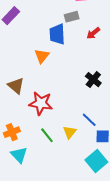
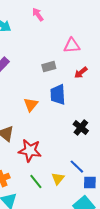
gray rectangle: (72, 17) -> (49, 67), moved
red arrow: (93, 33) -> (81, 73), moved
blue trapezoid: (57, 34) -> (58, 95), moved

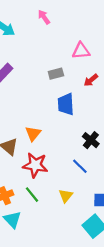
orange triangle: (31, 105) -> (33, 134), moved
blue line: (77, 167) -> (80, 166), moved
green line: (36, 182) -> (32, 195), moved

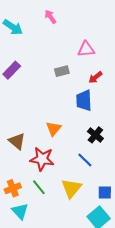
blue trapezoid: (66, 104) -> (84, 100), moved
orange triangle: (33, 134) -> (54, 129), moved
yellow triangle: (66, 196) -> (71, 188), size x1.5

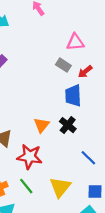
gray rectangle: (62, 71) -> (63, 65), moved, turned 48
black cross: (95, 135) -> (68, 125), moved
blue line: (85, 160) -> (88, 158), moved

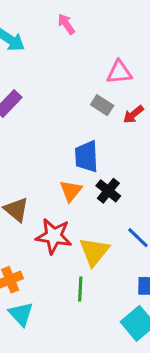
blue trapezoid: (73, 96) -> (86, 157), moved
green line: (26, 186) -> (80, 289), moved, turned 42
yellow triangle: (60, 187) -> (94, 252), moved

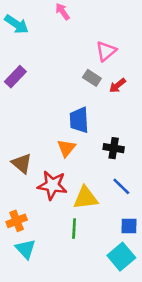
pink triangle: (119, 72) -> (106, 51), turned -35
black cross: (108, 191) -> (114, 148), moved, turned -30
yellow triangle: (94, 252) -> (86, 198), turned 44

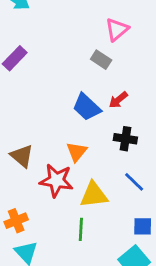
red arrow: (117, 86) -> (118, 100), moved
blue trapezoid: (79, 120) -> (87, 107), turned -44
orange triangle: (66, 148) -> (77, 152), moved

